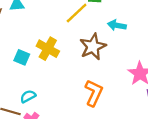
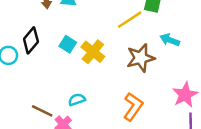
cyan square: (22, 57) -> (68, 44), moved
cyan semicircle: (28, 96) -> (77, 100), moved

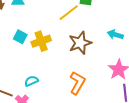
cyan arrow: (170, 40) -> (115, 35), moved
yellow cross: (93, 52) -> (41, 41), turned 36

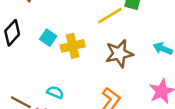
cyan semicircle: (31, 81) -> (55, 92), turned 40

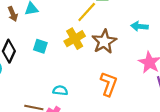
yellow cross: (73, 46) -> (75, 39), moved

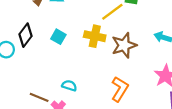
yellow cross: (75, 39) -> (95, 36), turned 30

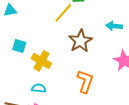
yellow cross: (95, 36) -> (41, 61), moved, turned 30

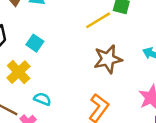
yellow cross: (41, 61) -> (19, 72), moved

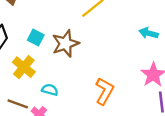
brown star: (108, 59) -> (65, 44), moved

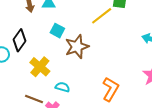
cyan square: (36, 37) -> (57, 31), moved

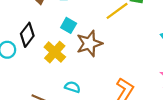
yellow cross: (40, 67) -> (55, 52), moved

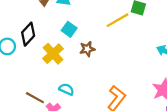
brown star: (89, 44) -> (87, 49), size x0.6

